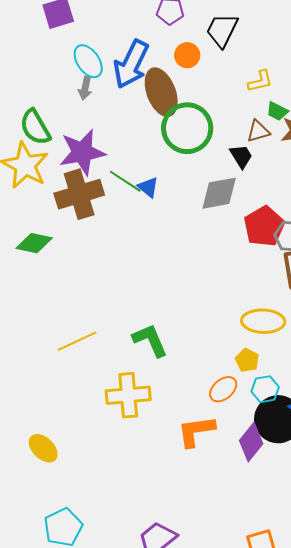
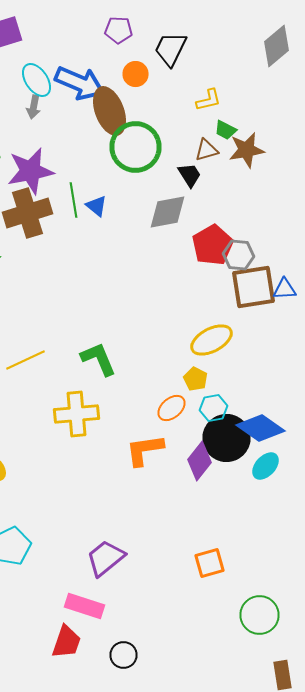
blue arrow: (131, 64) -> (80, 83), turned -93
green line: (125, 181) -> (74, 200), turned 48
yellow ellipse: (263, 321) -> (212, 340), turned -30

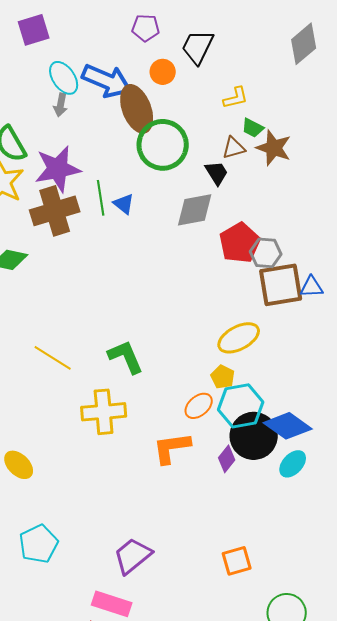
brown star: (246, 150) -> (274, 148), turned 30
yellow line: (26, 360) -> (53, 358), turned 57
cyan hexagon: (214, 408) -> (241, 406), size x1.6
purple diamond: (200, 461) -> (227, 459), size x0.7

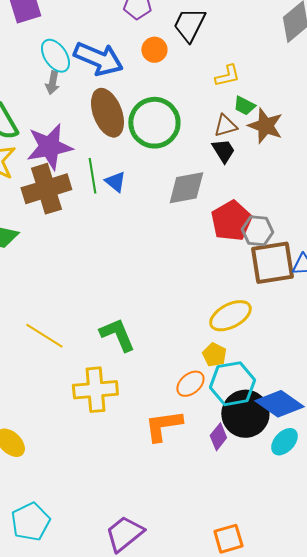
brown ellipse: (137, 109) -> (107, 113), moved
black trapezoid: (217, 173) -> (223, 151), moved

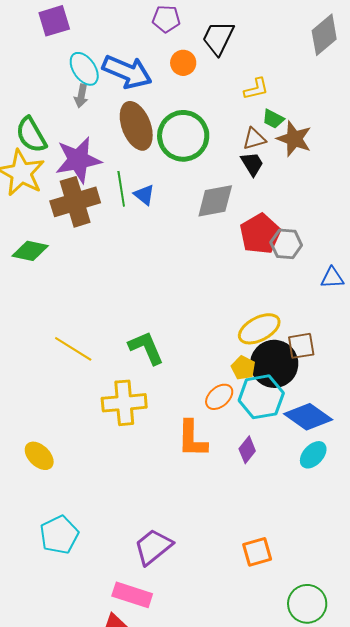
brown square: (272, 263) -> (301, 346), moved, size x0.6
black circle: (245, 414) -> (274, 364), moved
orange L-shape: (163, 426) -> (192, 439), turned -81

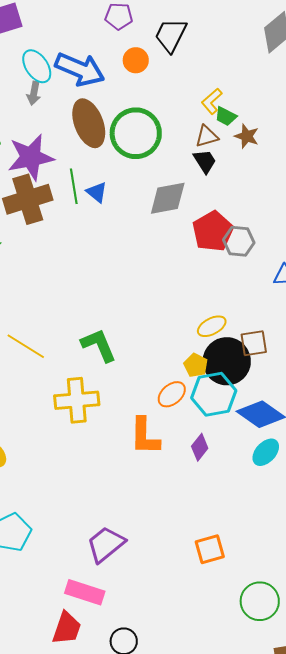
yellow L-shape: (256, 89) -> (212, 101), moved, turned 152
brown star: (294, 139) -> (247, 136), size x0.7
yellow ellipse: (259, 329) -> (212, 326), size x0.7

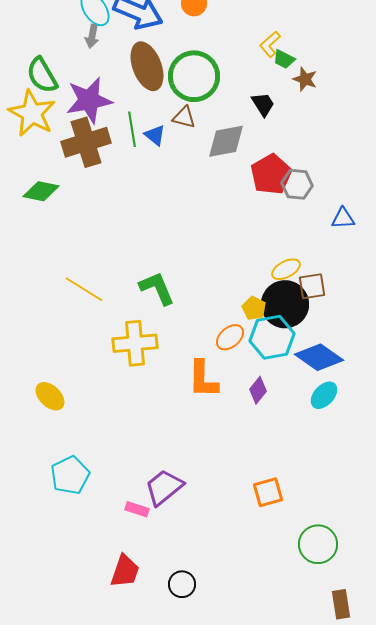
brown triangle: (207, 136) -> (184, 117), moved, turned 30
yellow ellipse: (212, 326) -> (286, 269), moved
pink rectangle: (85, 592) -> (137, 509), moved, size x0.6

